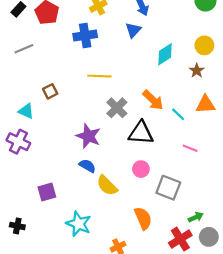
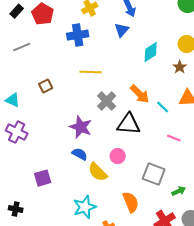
cyan triangle: (26, 111) -> (13, 100), moved
pink circle: (141, 169) -> (118, 156), moved
green arrow: (196, 217) -> (179, 191), moved
cyan star: (79, 224) -> (85, 207), moved, turned 30

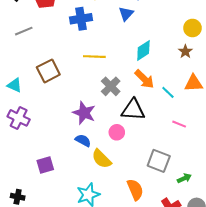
cyan diamond: (151, 52) -> (143, 50), moved
brown square: (46, 86) -> (48, 71), size x1.6
pink circle: (118, 156) -> (117, 132), moved

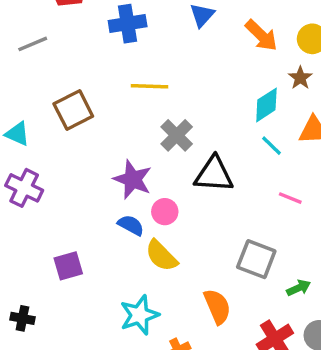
cyan diamond: (143, 50) -> (266, 105), moved
orange arrow: (144, 79) -> (261, 35), moved
pink circle: (117, 132) -> (165, 212), moved

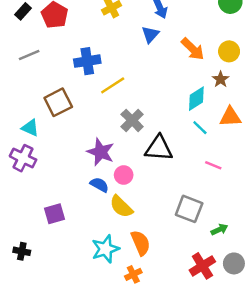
blue cross: (128, 24) -> (87, 61), moved
yellow line: (150, 86) -> (113, 85), turned -35
cyan triangle: (17, 134) -> (30, 128), moved
orange semicircle: (217, 307) -> (141, 243), moved

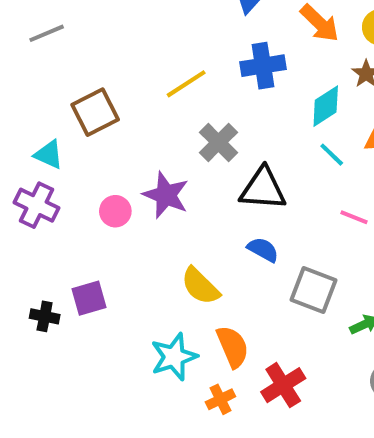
blue cross: (87, 61) -> (263, 66), moved
pink circle: (124, 175) -> (115, 211), moved
blue semicircle: (99, 185) -> (263, 250), moved
black cross: (22, 251) -> (45, 316), moved
red cross: (202, 266) -> (283, 385), moved

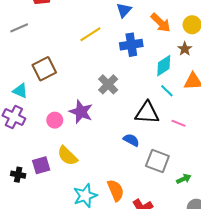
yellow line: (186, 84) -> (90, 34), moved
black triangle: (263, 189) -> (147, 113), moved
yellow semicircle: (200, 286) -> (67, 156), moved

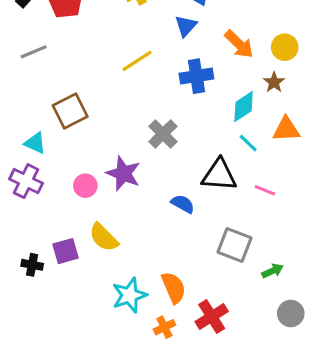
blue semicircle: (131, 140) -> (183, 204), moved

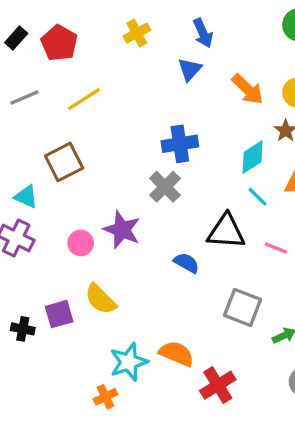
yellow line: (137, 61) -> (84, 99), moved
blue cross: (196, 76) -> (180, 144), moved
orange semicircle: (174, 288) -> (177, 354), turned -44
orange cross: (164, 327) -> (105, 397), moved

